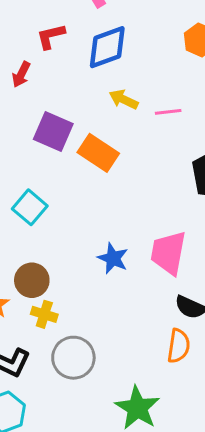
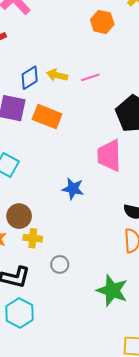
blue diamond: (107, 47) -> (30, 78), moved, size x0.7
pink trapezoid: (168, 253) -> (109, 155), moved
gray circle: (73, 358) -> (60, 264), size x0.6

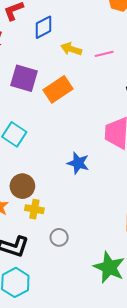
blue diamond: (30, 78) -> (43, 27), moved
orange rectangle: (47, 117) -> (58, 89), turned -60

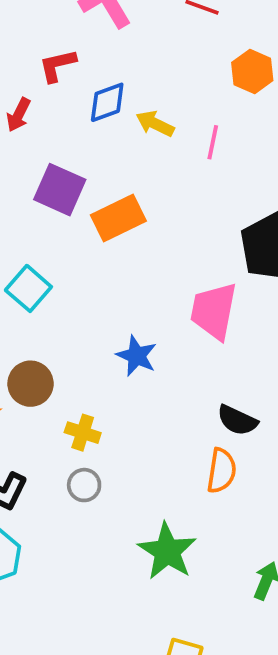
yellow arrow: (71, 49) -> (155, 124), moved
pink line: (104, 54) -> (213, 142), moved, turned -72
yellow cross: (34, 209) -> (83, 433), moved

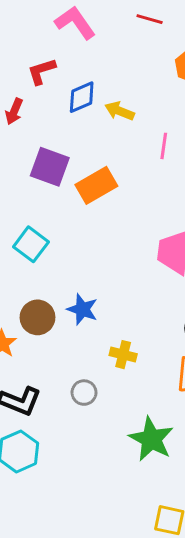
pink line: (213, 142) -> (164, 146), moved
blue star: (137, 356) -> (82, 309), moved
yellow cross: (83, 433) -> (123, 355), moved

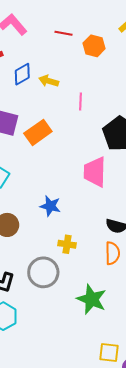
red line: (150, 19) -> (63, 33), moved
blue star: (82, 309) -> (50, 206), moved
gray circle: (84, 393) -> (43, 272), size x1.8

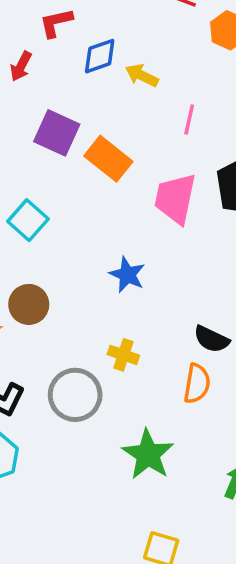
orange rectangle: (38, 132) -> (108, 159), turned 64
pink trapezoid: (95, 172) -> (175, 199), moved
blue star: (50, 206) -> (127, 275), moved

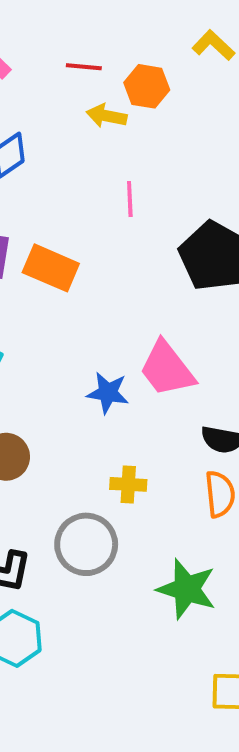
yellow arrow: (142, 75) -> (107, 116), moved
pink trapezoid: (175, 199) -> (167, 369), moved, turned -34

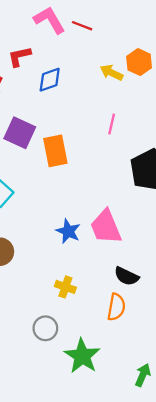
red line: (84, 67) -> (82, 26), moved
orange rectangle: (51, 268) -> (55, 151), turned 40
gray circle: (86, 544) -> (45, 328), moved, size x0.7

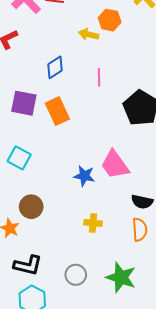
blue diamond: (50, 80) -> (55, 67), moved
gray circle: (45, 328) -> (76, 275), moved

